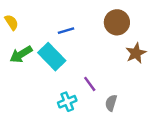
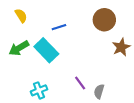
yellow semicircle: (12, 22) -> (21, 16), moved
purple line: (90, 84) -> (80, 83), moved
cyan cross: (67, 102) -> (39, 90), moved

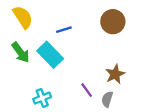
yellow semicircle: (21, 16) -> (23, 17), size x1.5
brown star: (121, 47) -> (115, 74), moved
green arrow: (19, 48) -> (21, 52), turned -96

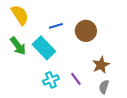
brown circle: (113, 22) -> (86, 31), moved
cyan cross: (42, 98) -> (51, 80), moved
gray semicircle: (107, 99) -> (104, 87), moved

